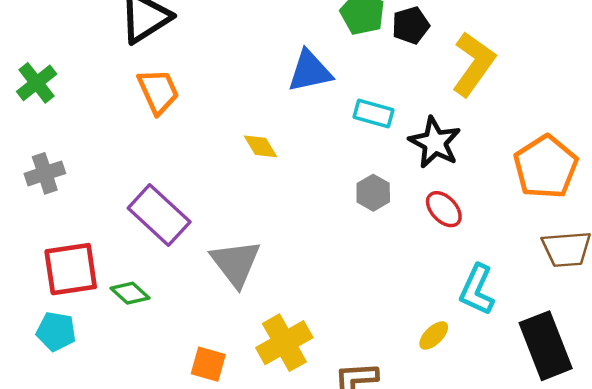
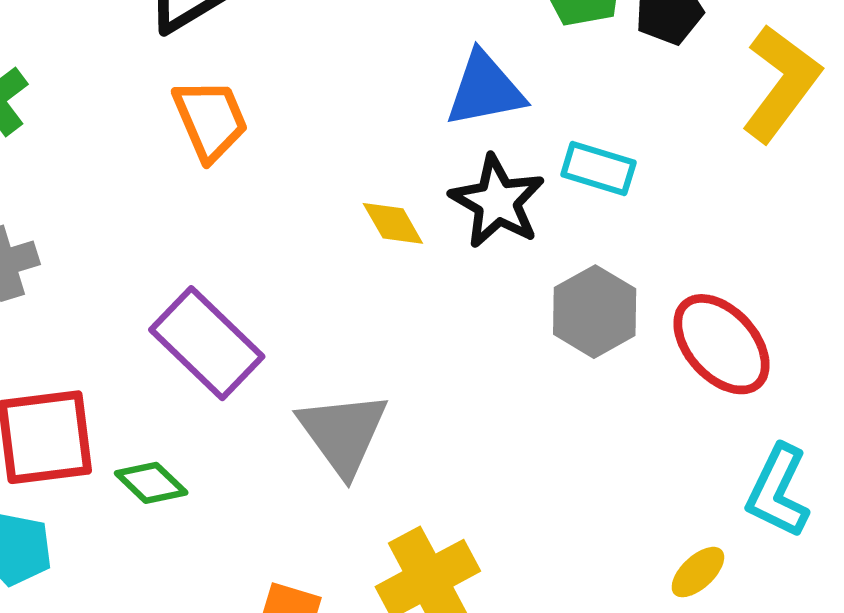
black star: (435, 142) -> (497, 202), moved
gray hexagon: (373, 193) -> (595, 312), size x1.4
red ellipse: (444, 209) -> (721, 344), size x1.5

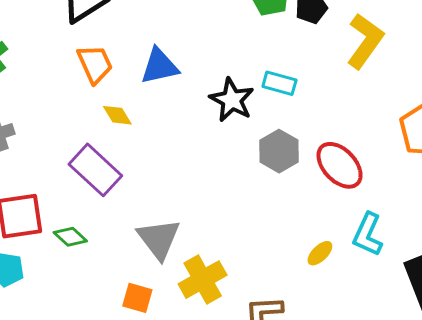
blue triangle: (485, 90) -> (159, 66), moved
yellow diamond: (393, 223) -> (117, 115), moved
gray triangle: (343, 433) -> (159, 239), moved
yellow ellipse: (698, 572) -> (320, 253), moved

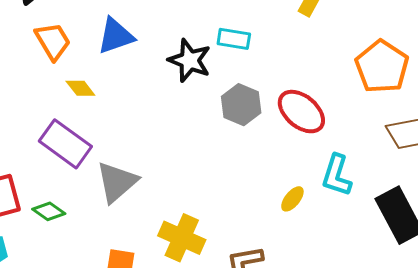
gray triangle: (159, 239) -> (117, 182), moved, turned 33
yellow cross: (203, 280) -> (182, 238), turned -30

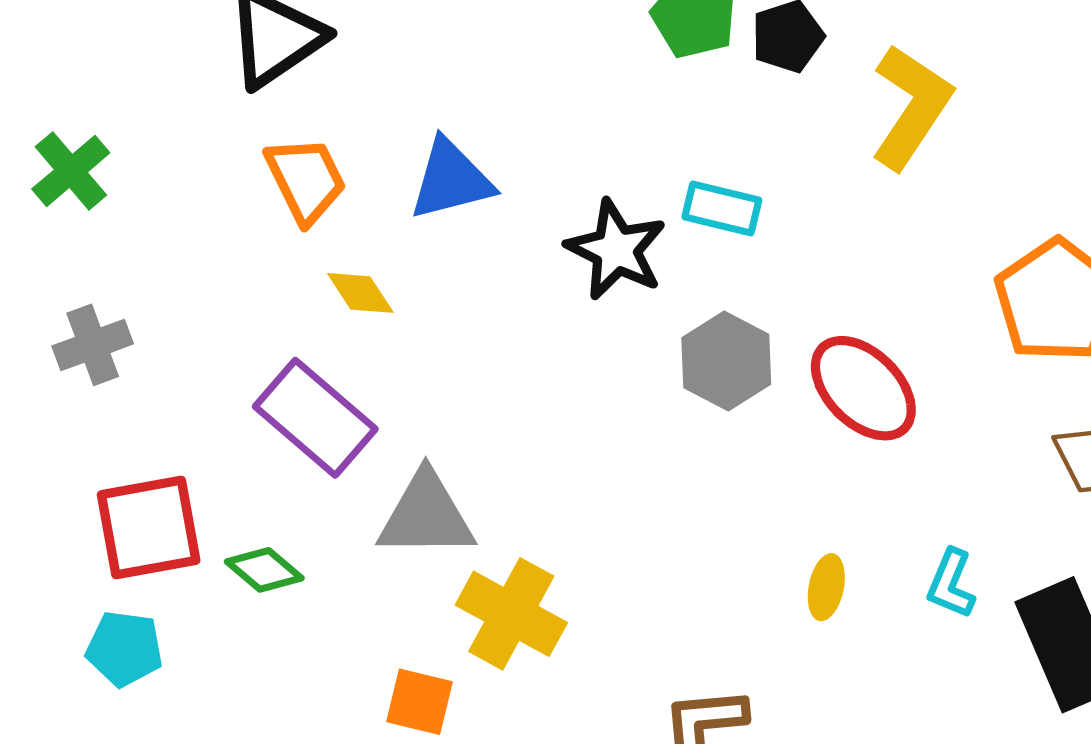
cyan L-shape: (337, 175) -> (951, 584), moved, size x0.7
gray triangle: (117, 182) -> (426, 515), turned 36
yellow ellipse: (292, 199) -> (826, 587), turned -32
yellow cross: (182, 238) -> (511, 614), moved

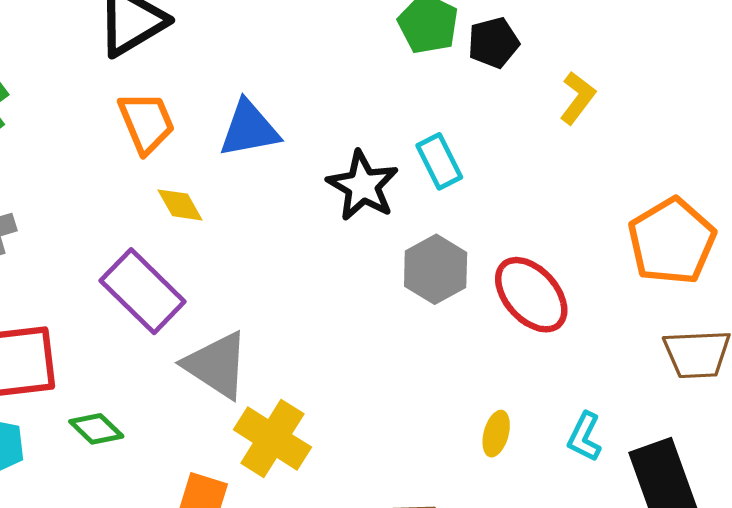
yellow L-shape: (911, 107) -> (578, 98), size x0.6
cyan rectangle: (722, 209) -> (439, 161), turned 46
gray triangle: (426, 515) -> (216, 365), turned 30
green diamond: (264, 570) -> (96, 429), moved

